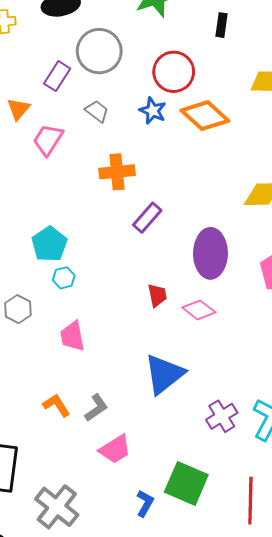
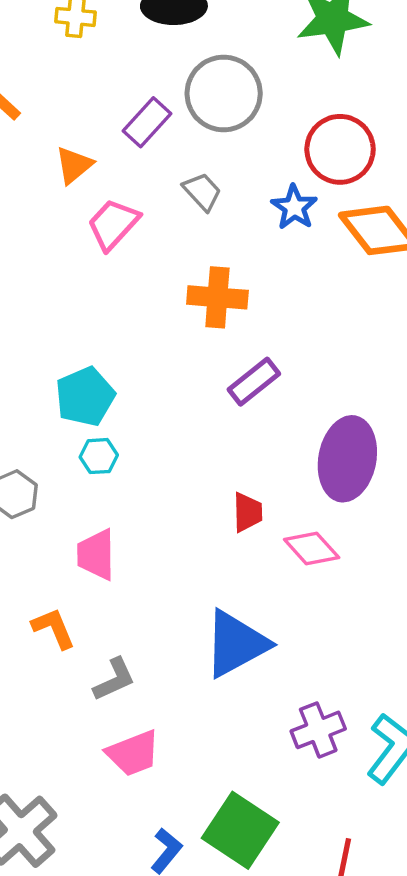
orange L-shape: (56, 405) -> (54, 628), moved

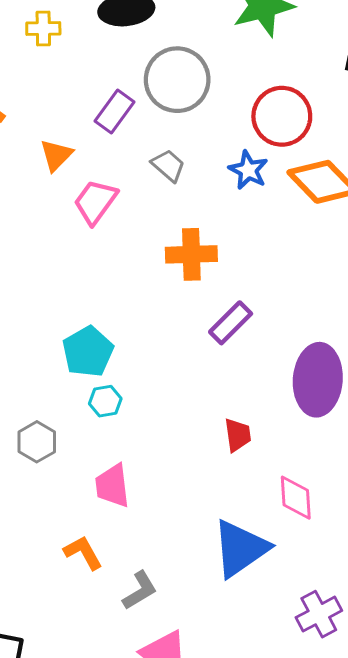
pink diamond: (312, 548) -> (296, 498), moved, turned 45

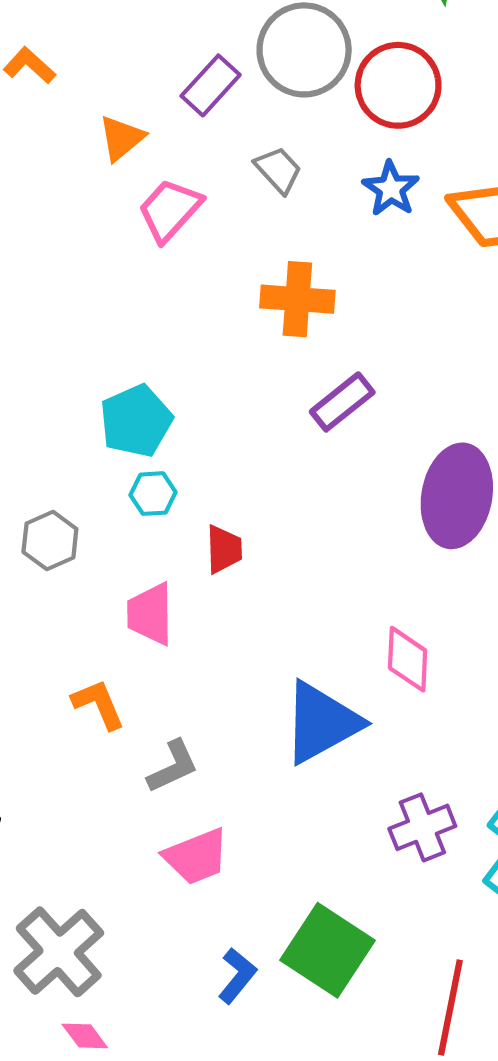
red circle: (282, 116) -> (398, 85), moved
red trapezoid: (238, 435) -> (224, 549), moved

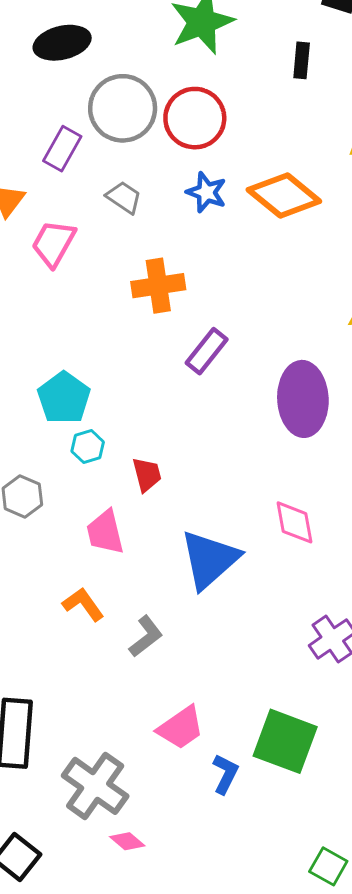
blue triangle: (321, 723) -> (210, 559), moved
pink trapezoid: (196, 857) -> (181, 728), moved

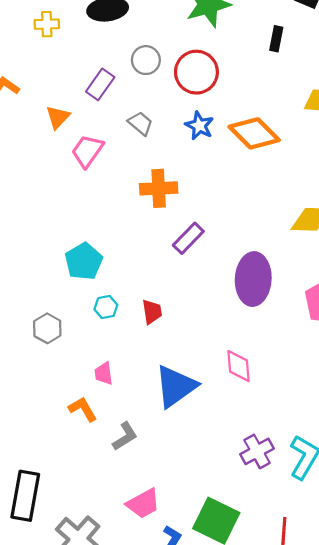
gray circle: (123, 108) -> (146, 60), size x0.6
cyan hexagon: (88, 447) -> (106, 307), moved
red trapezoid: (147, 474) -> (152, 312), moved
pink trapezoid: (105, 532) -> (104, 373), moved, size x0.7

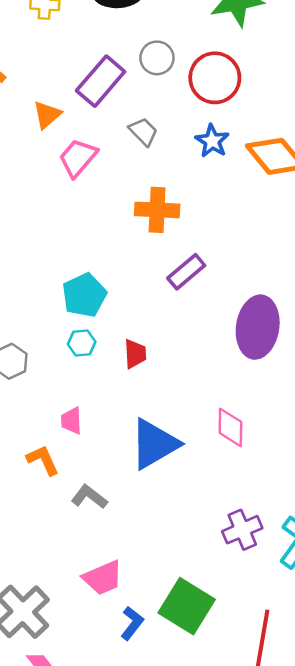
purple rectangle: (100, 84) -> (101, 81), size x1.4
cyan pentagon: (84, 261) -> (84, 295), moved
gray L-shape: (125, 436) -> (89, 497), turned -116

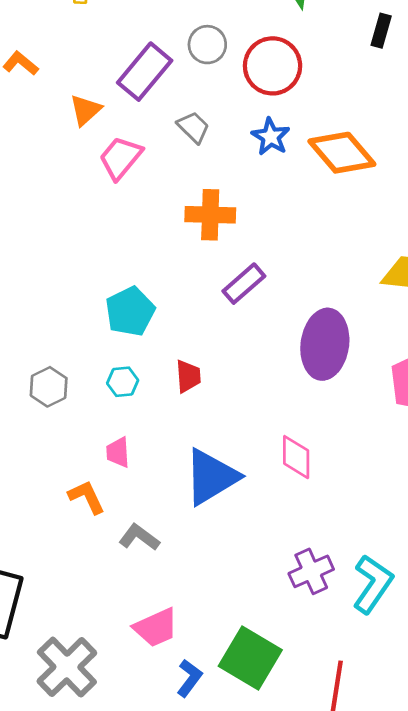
cyan hexagon: (82, 343) -> (123, 382), moved

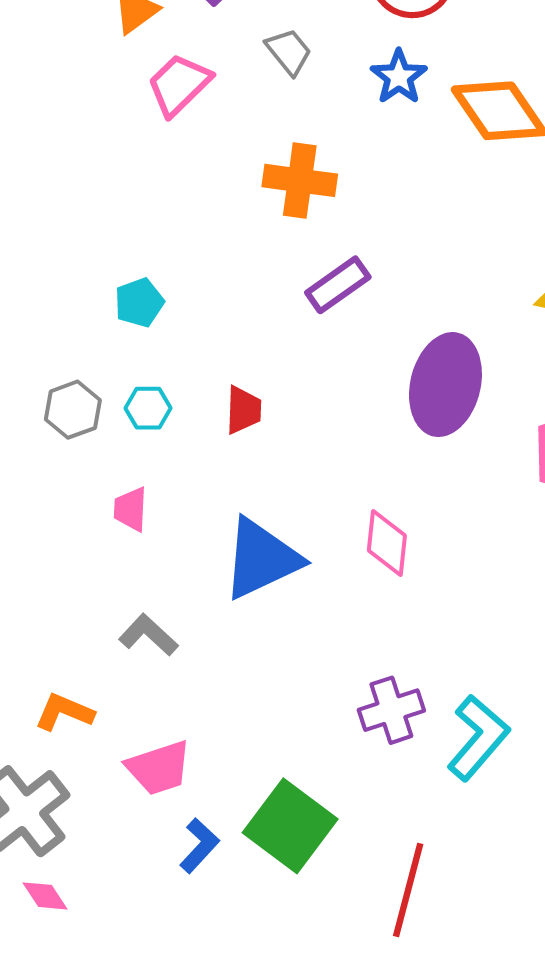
cyan pentagon: (130, 311) -> (139, 303), moved, size x0.7
gray hexagon: (49, 387) -> (73, 410), moved
orange L-shape: (87, 497) -> (64, 712), moved, turned -48

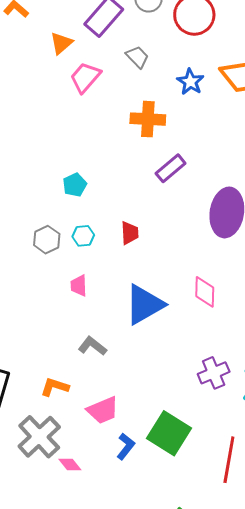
blue star: (399, 77) -> (190, 82), moved
pink diamond: (45, 896) -> (70, 465), moved

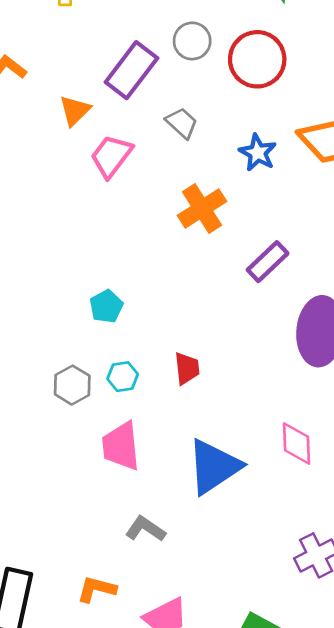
orange cross: (148, 119) -> (202, 208), turned -32
purple rectangle: (171, 168) -> (268, 262), moved
pink trapezoid: (79, 286) -> (121, 446), size x1.6

